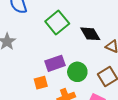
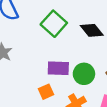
purple rectangle: (55, 63) -> (58, 68), turned 30

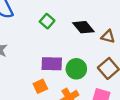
green square: (54, 24) -> (47, 21), size x0.6

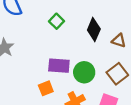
black diamond: (83, 27) -> (94, 30), turned 60

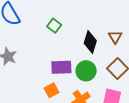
black diamond: (94, 30) -> (90, 42), moved
brown triangle: (119, 41) -> (115, 37), turned 48

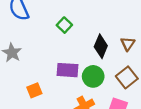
orange square: (52, 90) -> (34, 90), moved

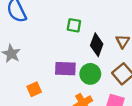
green square: (64, 25) -> (74, 25), moved, turned -32

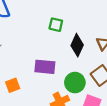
green circle: (90, 74) -> (75, 83), moved

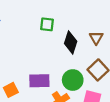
purple rectangle: (45, 67) -> (39, 81), moved

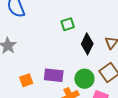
green square: (47, 24) -> (68, 24), turned -32

